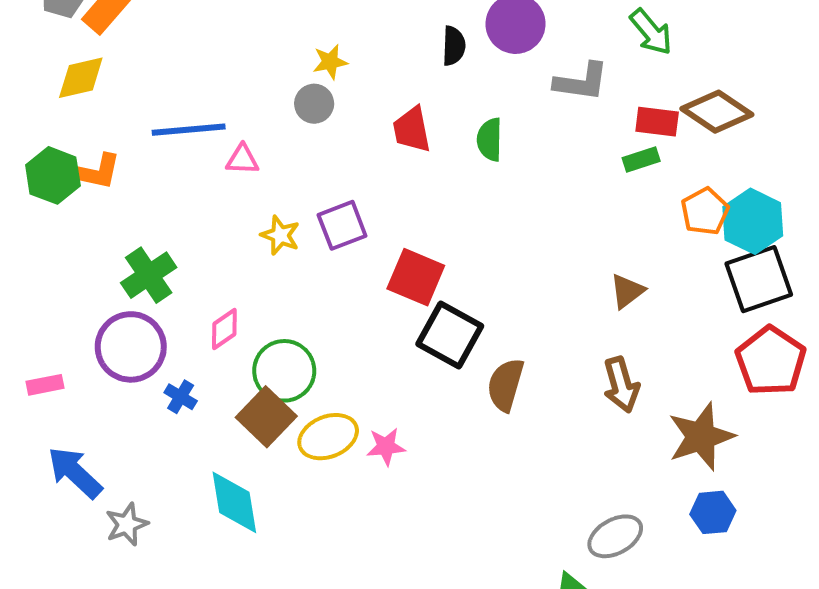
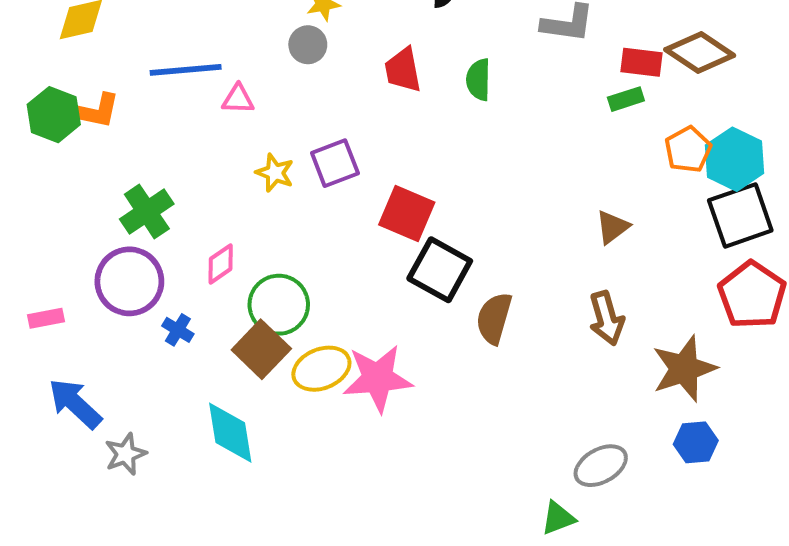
pink star: (386, 447) -> (378, 378), size x1.8

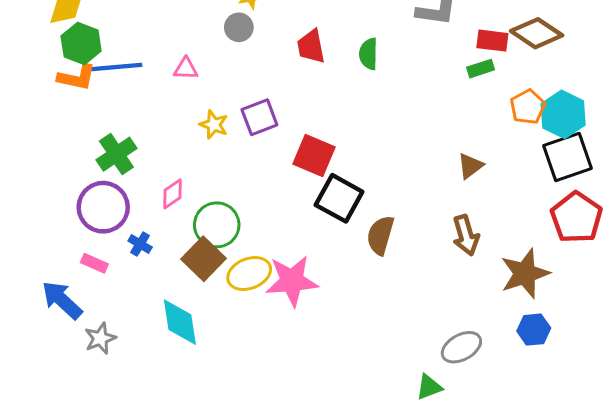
blue line: (186, 70) -> (115, 67), moved
green hexagon: (54, 115) -> (81, 44), moved
pink rectangle: (46, 318) -> (94, 263), moved, turned 35

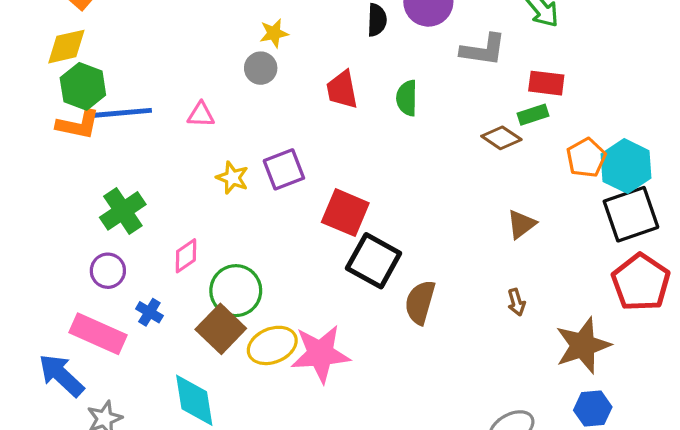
brown diamond: (537, 33) -> (501, 138), moved, size x0.7
purple circle: (103, 207) -> (108, 271), size x0.6
brown arrow: (466, 235) -> (516, 302), size x0.6
pink rectangle: (94, 263) -> (98, 334), size x1.8

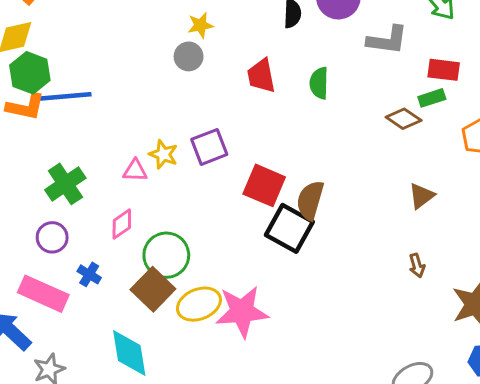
pink triangle: (201, 115) -> (135, 171), moved
brown semicircle: (420, 302) -> (310, 200), moved

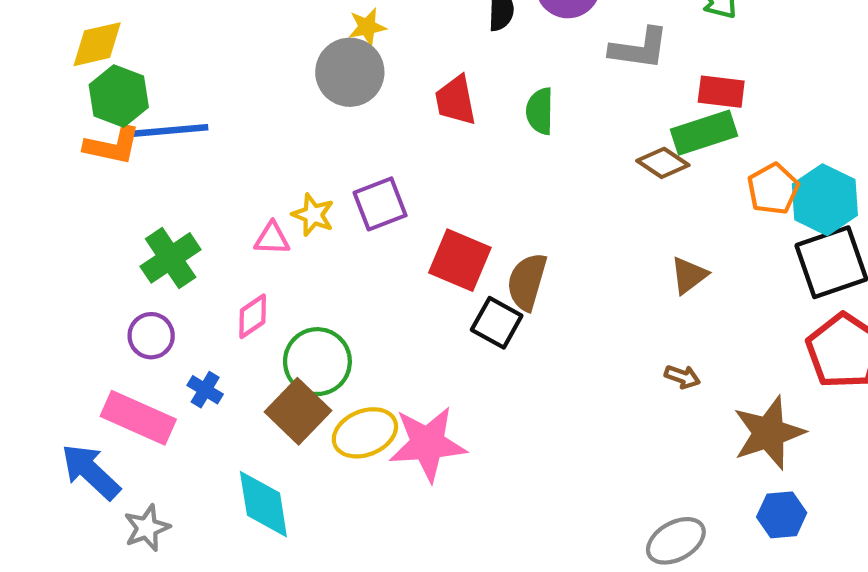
gray circle: (189, 56) -> (350, 72), size x1.6
green rectangle: (432, 98) -> (704, 133), size x1.6
black square: (289, 228) -> (497, 323), size x0.7
brown arrow: (417, 266) -> (682, 377), turned -55

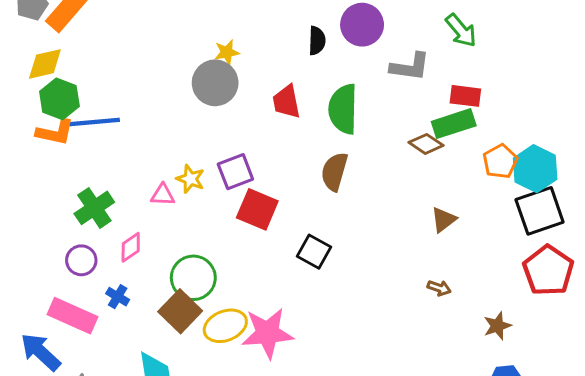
green semicircle: (540, 111) -> (343, 109), size x1.6
red square: (460, 260) -> (257, 209), moved
brown semicircle: (527, 282) -> (334, 172), moved
pink diamond: (253, 316) -> (131, 247), moved
brown star: (769, 433) -> (497, 326), size x0.6

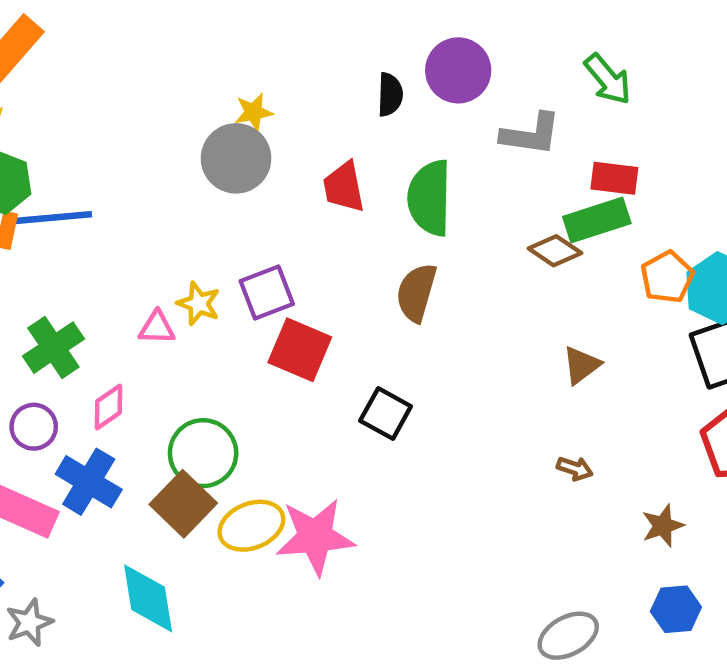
blue cross: (118, 297) -> (89, 482), size x1.8

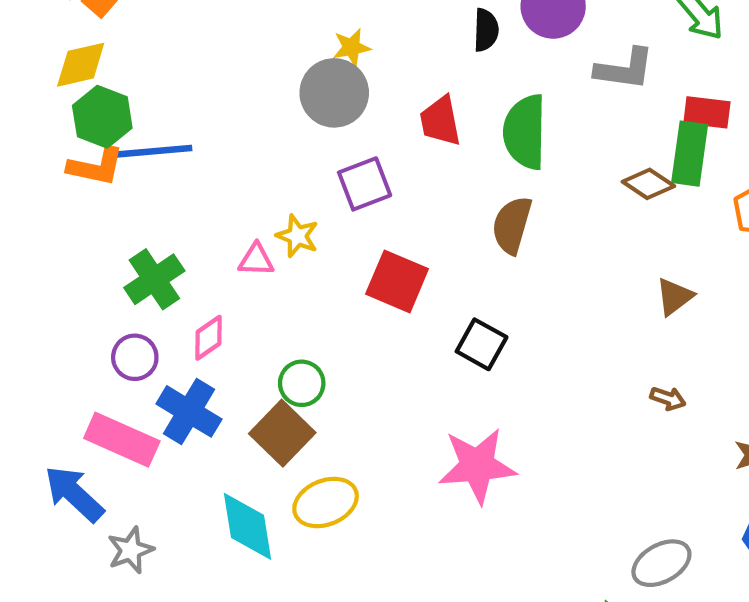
green rectangle: (597, 220) -> (690, 154), turned -64
purple square: (267, 293) -> (365, 184), moved
green circle: (203, 453) -> (302, 383), size x0.7
yellow ellipse: (251, 526) -> (326, 502), moved
pink star: (315, 537) -> (477, 466), moved

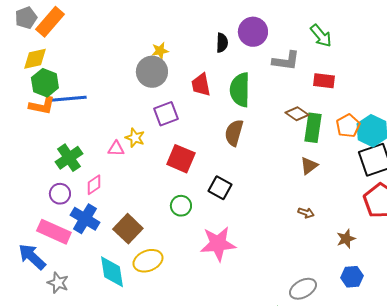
green rectangle: (690, 154) -> (313, 128), moved
green circle: (302, 383) -> (181, 206), moved
gray star: (130, 550) -> (58, 283), turned -30

